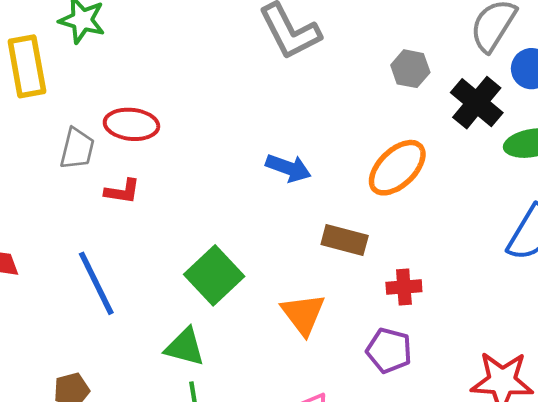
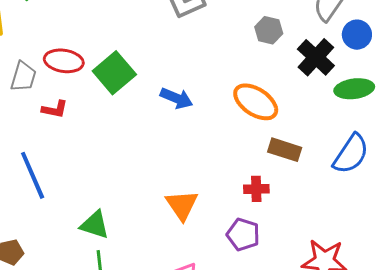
orange ellipse: (397, 168) -> (256, 102), turned 75
brown rectangle: (345, 240) -> (285, 150), moved
green square: (214, 275) -> (114, 73), moved

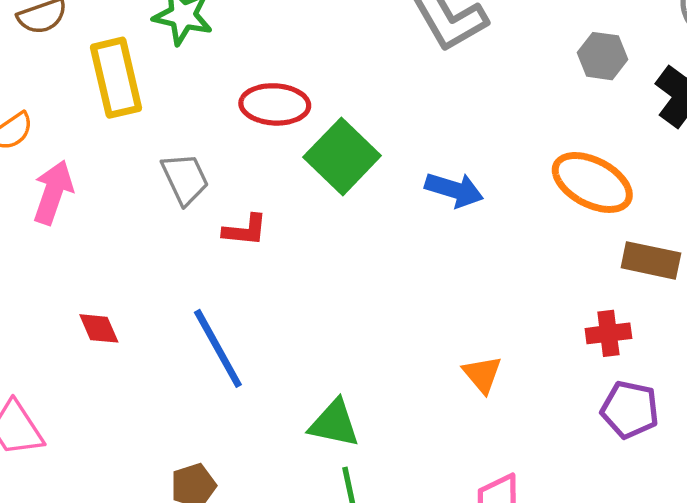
red ellipse: (64, 61) -> (275, 104), moved
gray trapezoid: (23, 77) -> (185, 179), turned -36
orange triangle: (182, 205) -> (482, 374), size x0.7
purple pentagon: (243, 235) -> (630, 410), moved

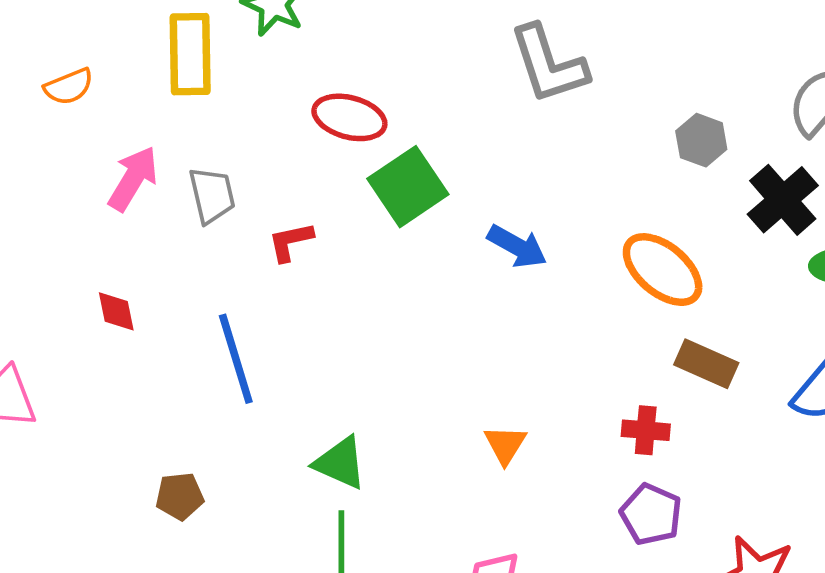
gray trapezoid: (185, 179) -> (212, 195), moved
pink arrow: (53, 192) -> (133, 179), moved
red L-shape: (245, 230) -> (291, 242), turned 150

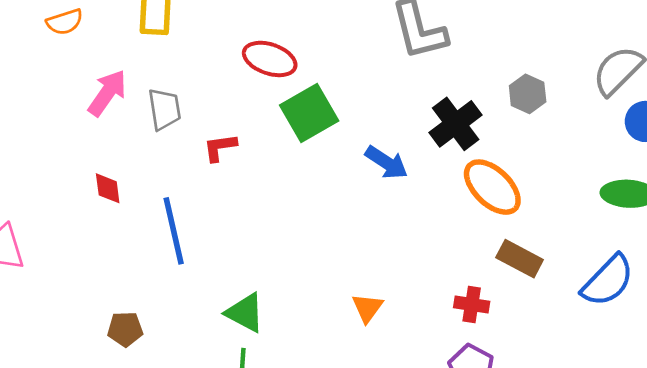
black cross: (783, 200) -> (456, 124), moved
red diamond: (116, 311) -> (108, 188), moved

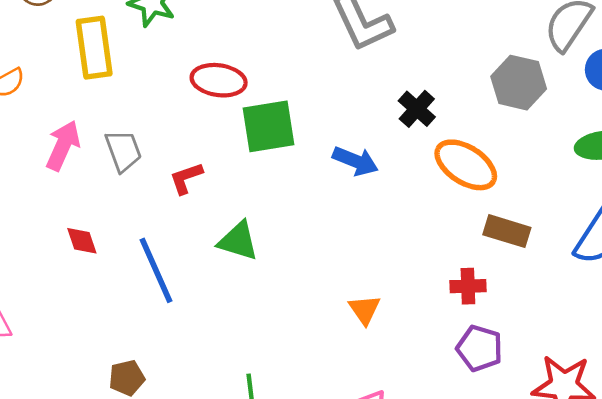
gray hexagon: (528, 94) -> (519, 83), moved, size x1.4
green square: (309, 113) -> (268, 126), turned 32
black cross: (456, 124) -> (417, 109), size x0.7
green triangle: (245, 313) -> (238, 241), moved

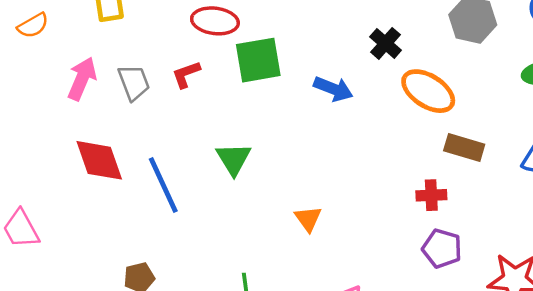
red L-shape: (186, 178) -> (186, 74), moved
red diamond: (82, 241) -> (99, 160), size x1.8
green triangle: (238, 241) -> (233, 159), turned 42
orange triangle: (365, 310) -> (308, 219), moved

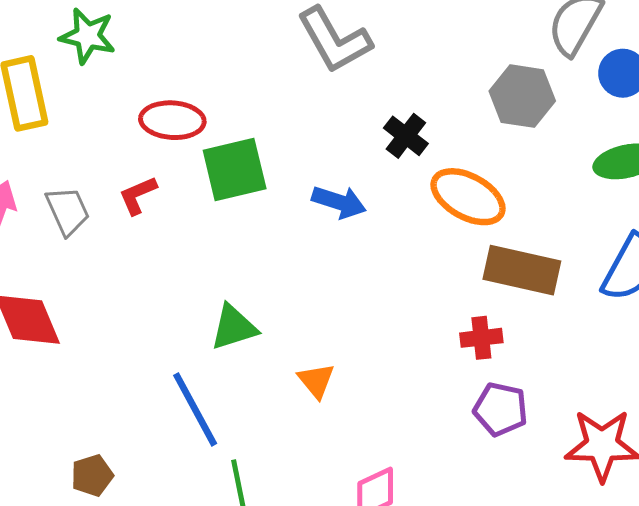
brown rectangle: (464, 148) -> (522, 270), size x1.4
green triangle: (233, 159) -> (234, 327), moved, turned 48
blue line: (163, 185) -> (195, 409), moved

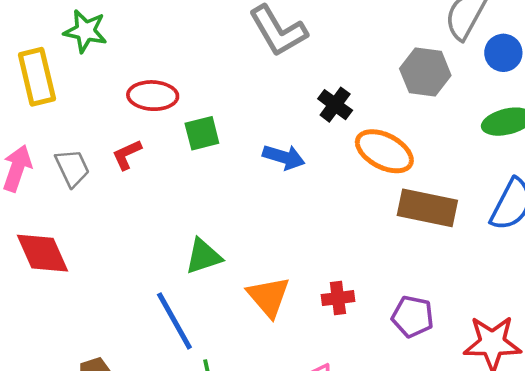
green square: (235, 170) -> (202, 133), size x0.7
red cross: (481, 338) -> (338, 298), moved
orange triangle: (316, 381) -> (268, 297), size x1.5

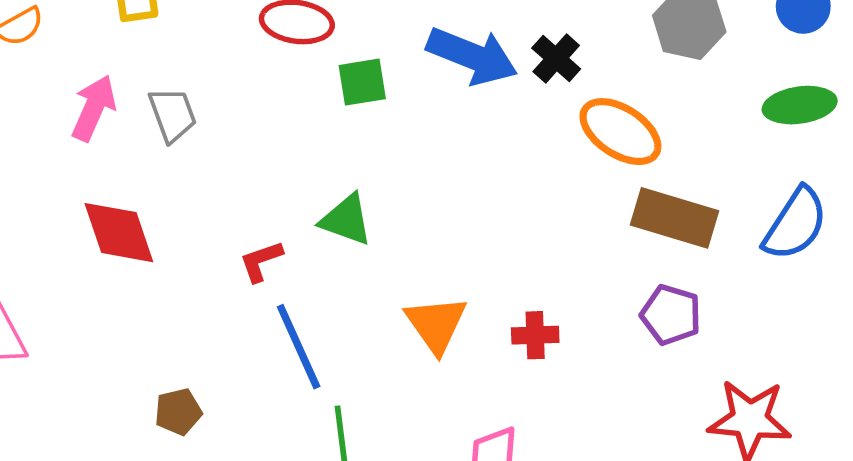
red L-shape: (127, 155) -> (261, 261), moved
blue arrow: (284, 157) -> (472, 56), moved, size x1.5
green triangle: (203, 256) -> (346, 220), moved, turned 33
purple pentagon: (413, 317) -> (671, 315), moved

